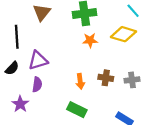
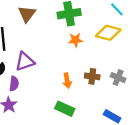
gray cross: (132, 80) -> (118, 78), turned 32
purple semicircle: (37, 85) -> (14, 84), moved

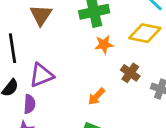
brown cross: (92, 76) -> (130, 73), moved, turned 32
orange arrow: (67, 81) -> (96, 96), turned 56

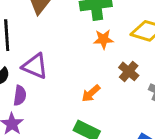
purple triangle: (41, 75) -> (35, 66), turned 40

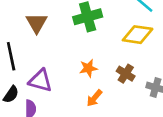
orange star: (103, 39) -> (88, 68), moved

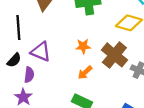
brown cross: (126, 74) -> (114, 55), size x1.6

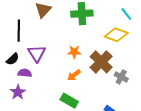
purple triangle: (41, 52) -> (37, 53), turned 30
purple semicircle: (29, 75) -> (25, 73), turned -96

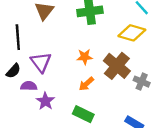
purple star: (18, 92) -> (45, 101), moved

